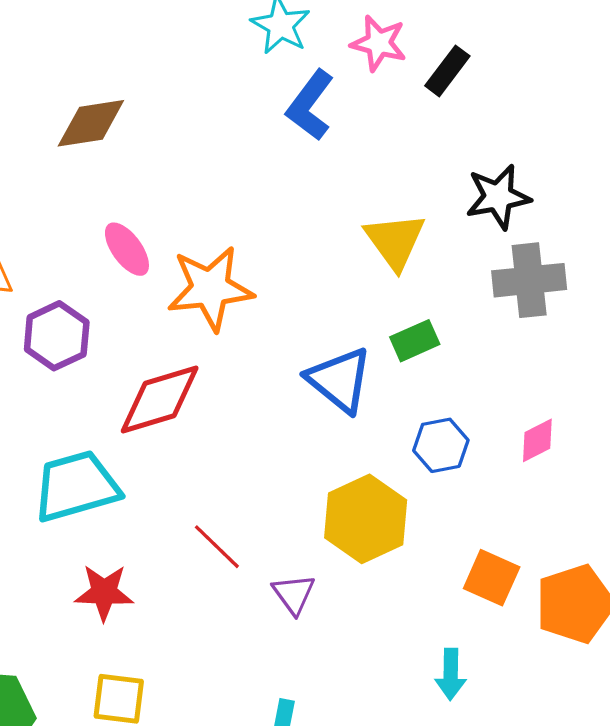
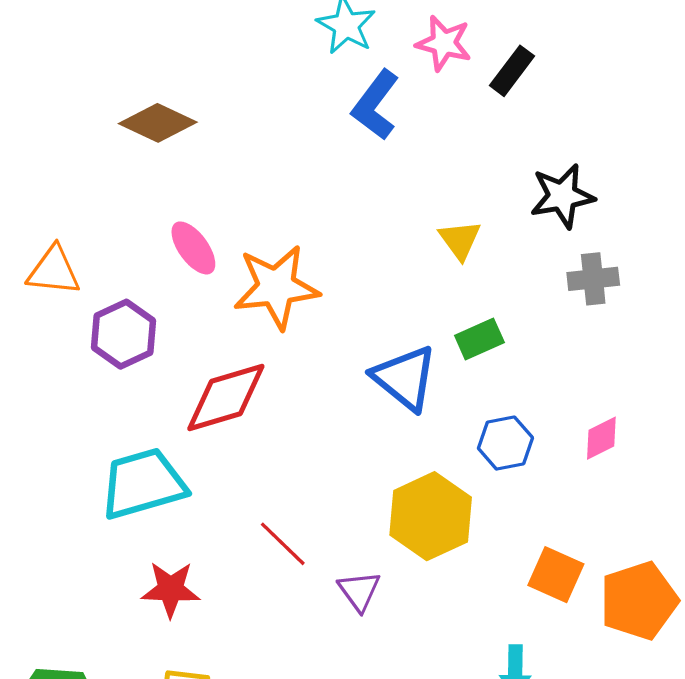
brown diamond: (91, 123) -> (158, 123), turned 34
yellow triangle: (395, 241) -> (460, 240), size x0.7
gray cross: (529, 280) -> (593, 279), size x0.7

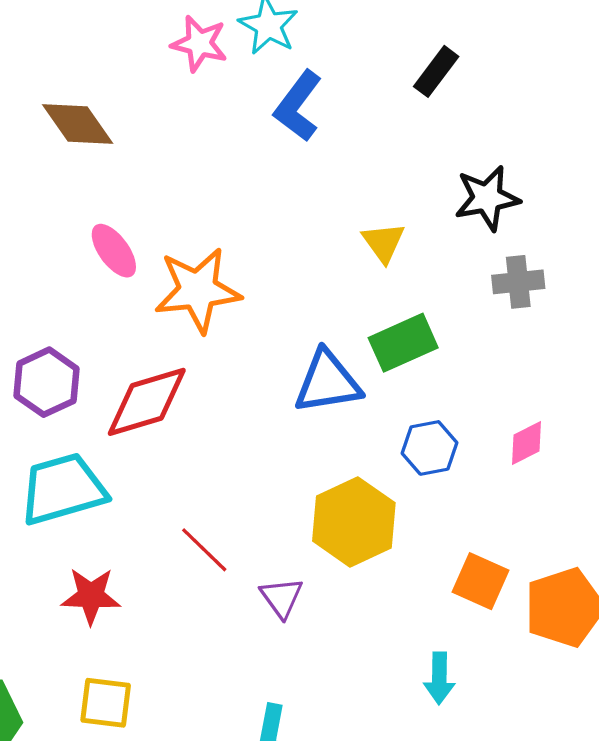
pink star: (444, 43) -> (199, 44), moved
brown diamond: (158, 123) -> (78, 124), turned 30
purple hexagon: (124, 334) -> (46, 382), moved
green rectangle: (479, 339) -> (403, 343), size x1.4
blue triangle: (405, 378) -> (328, 382), turned -48

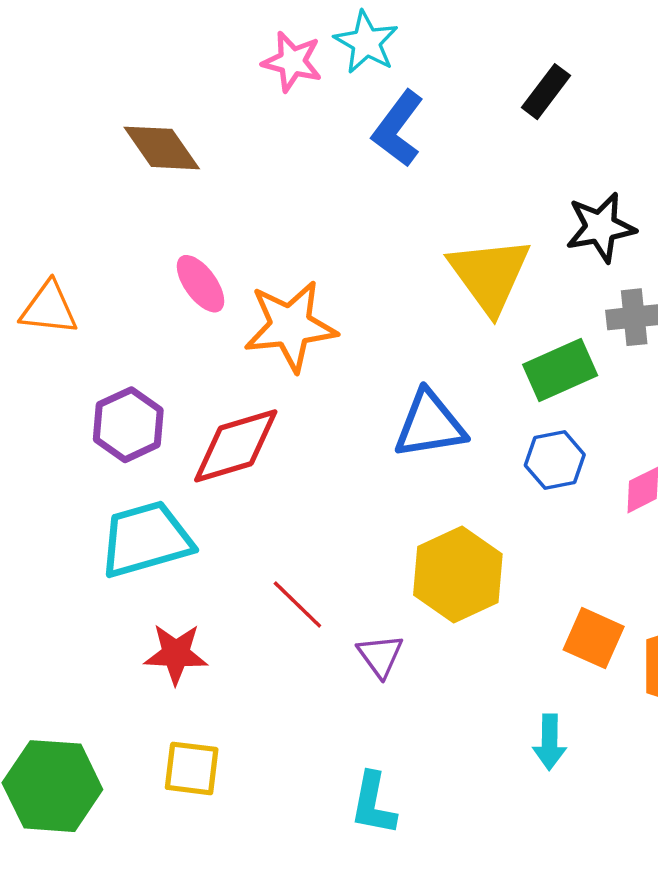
yellow triangle: (383, 242) -> (490, 275), size x1.8
green rectangle: (403, 343) -> (560, 370), moved
blue hexagon: (430, 448) -> (555, 460), moved

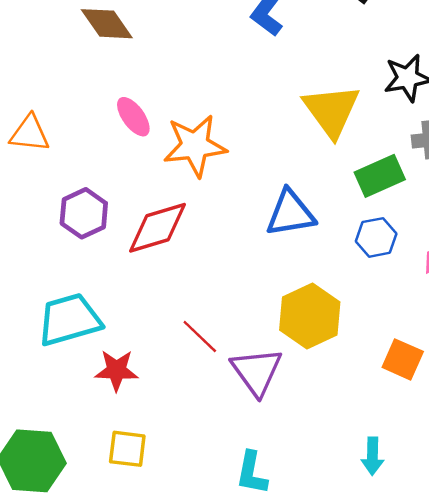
cyan trapezoid: (146, 539) -> (69, 320), moved
purple triangle: (380, 656) -> (257, 372), size x1.6
cyan arrow: (550, 742) -> (373, 456), moved

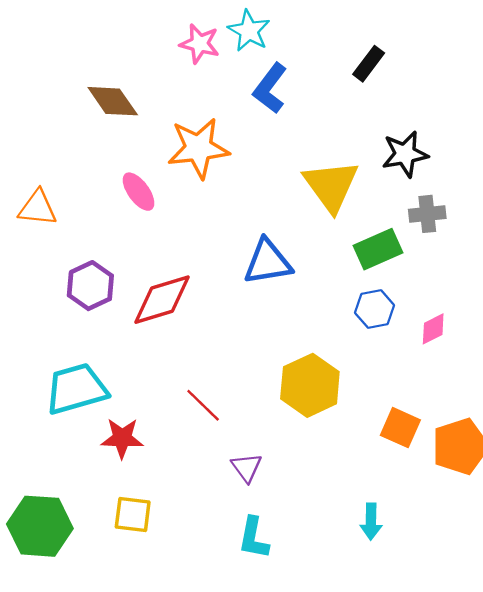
orange star: (195, 146) -> (198, 148), moved
blue triangle: (290, 213) -> (268, 262), moved
purple triangle: (257, 372) -> (247, 467), moved, size x0.6

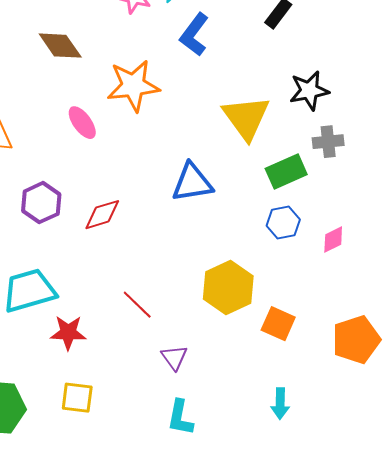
red diamond: (162, 300) -> (102, 215), size x0.7
orange square: (400, 428) -> (278, 324), moved

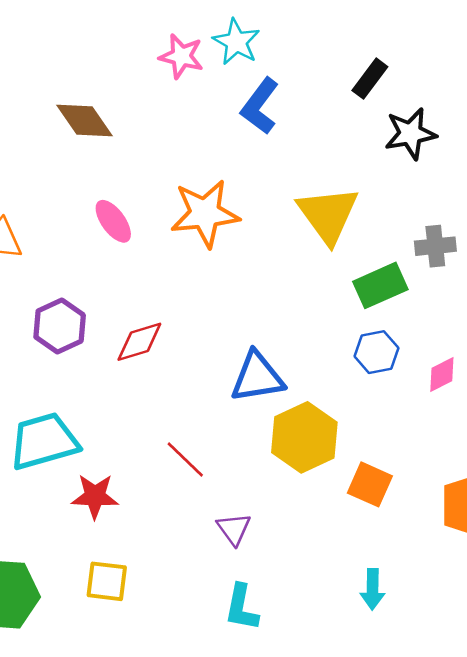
orange star: (133, 86) -> (205, 213), moved
black star: (309, 91) -> (410, 134), moved
blue triangle: (192, 183) -> (257, 377), moved

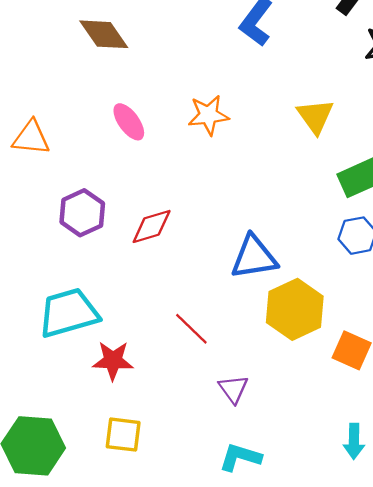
orange star: (205, 213) -> (208, 115), size x0.7
yellow triangle: (328, 215) -> (315, 116), size x0.7
cyan L-shape: (242, 608) -> (240, 457), turned 96

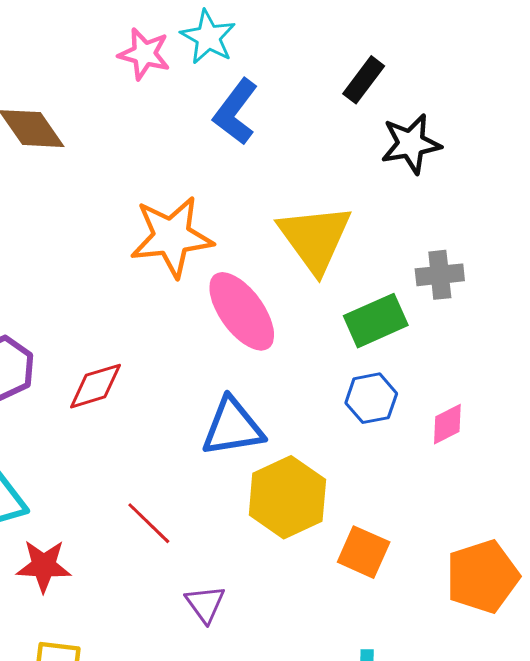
orange star: (208, 115) -> (172, 237), size x1.5
yellow triangle: (315, 116) -> (315, 238), size x1.5
pink ellipse: (129, 122) -> (242, 311), moved, size x1.6

